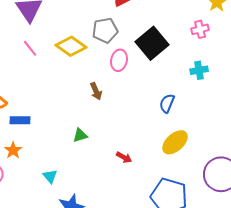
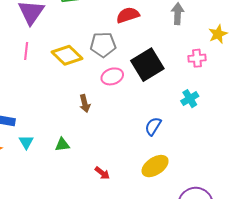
pink line: (30, 48) -> (26, 51), turned 36
pink ellipse: (119, 60) -> (112, 76), turned 50
cyan cross: (199, 70) -> (190, 99), turned -30
cyan triangle: (50, 176) -> (26, 142), moved

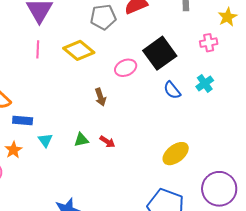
gray pentagon: (103, 45) -> (103, 17), moved
blue semicircle: (153, 126) -> (172, 90), moved, turned -66
red arrow: (102, 173) -> (107, 142), moved

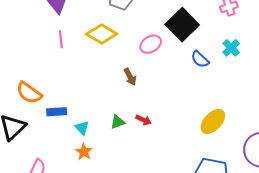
orange star: (13, 150) -> (84, 152), moved

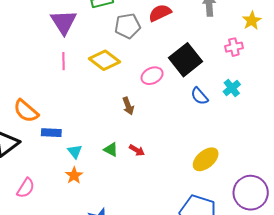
green triangle: (118, 122) -> (111, 149), turned 42

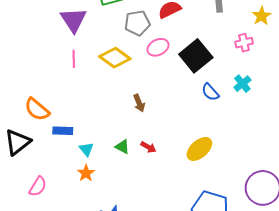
pink ellipse: (152, 76) -> (158, 47), moved
yellow ellipse: (206, 159) -> (199, 149), moved

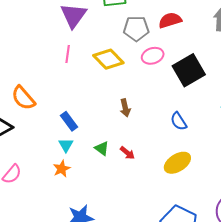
blue semicircle: (210, 92) -> (179, 121), moved
blue rectangle: (63, 131) -> (69, 121), moved, turned 42

